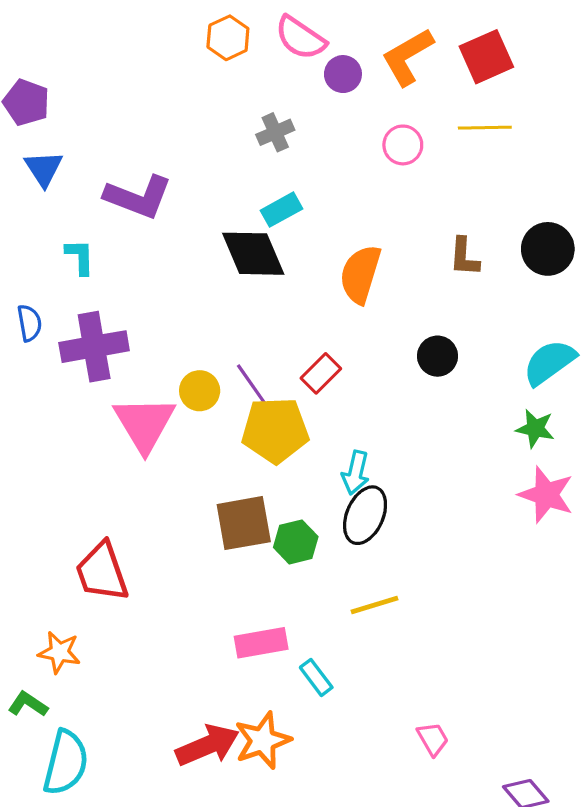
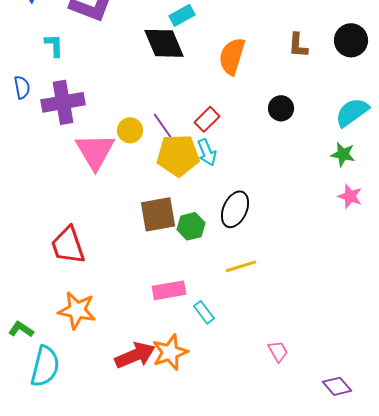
cyan arrow: (356, 473) -> (207, 152), moved, turned -36
pink star: (546, 495) -> (350, 196), size x0.7
orange star: (59, 652) -> (77, 310), moved, size x1.4

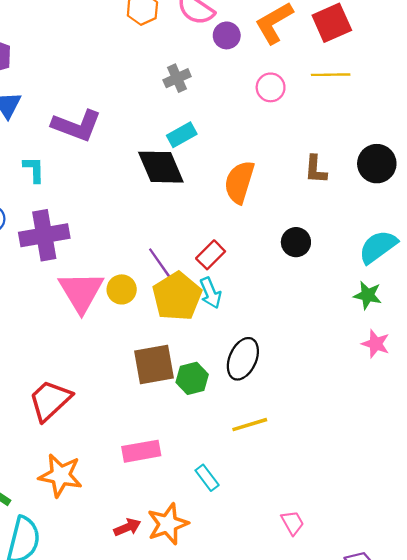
yellow circle: (130, 130) -> (122, 289), moved
yellow pentagon: (178, 155) -> (177, 296), turned -30
red trapezoid: (68, 245) -> (50, 400), turned 66
pink rectangle: (169, 290) -> (141, 451), moved
red arrow: (135, 355) -> (127, 527), size x0.6

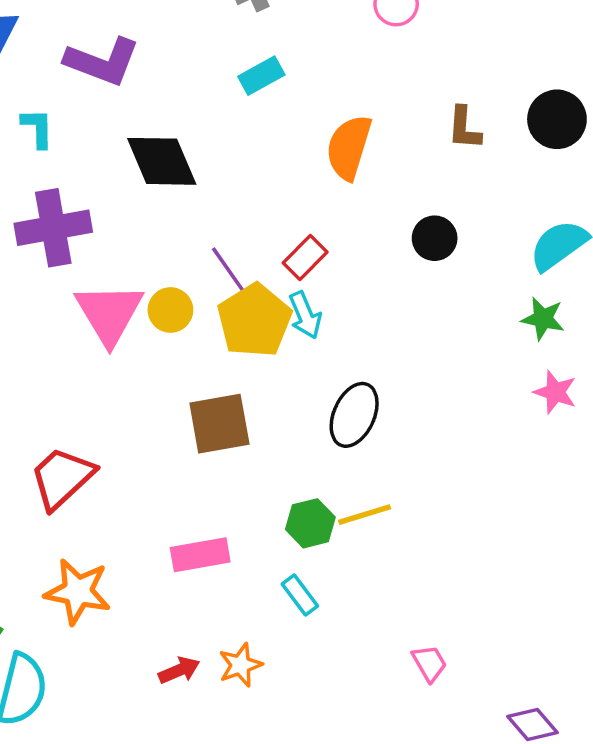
black diamond: (161, 167) -> (162, 161), moved
green hexagon: (192, 378) -> (310, 523), moved
orange star: (168, 524) -> (240, 665), size x0.7

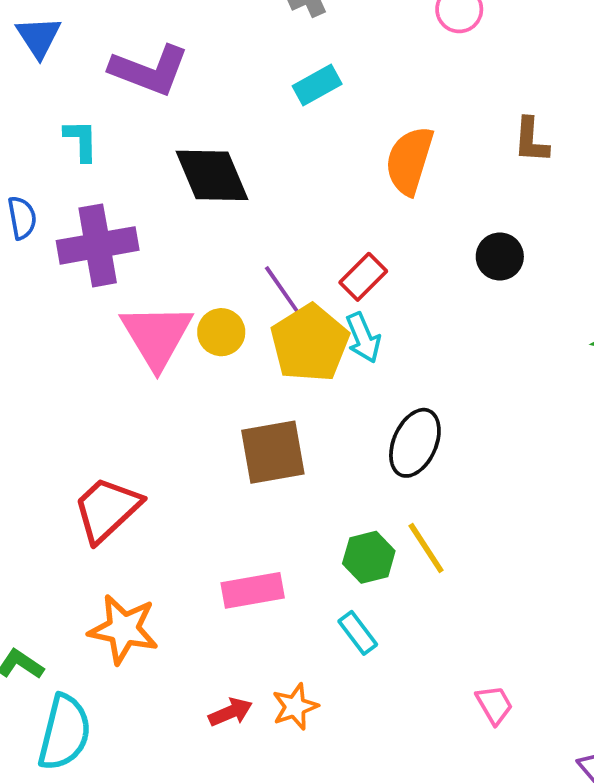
yellow line: (365, 515) -> (426, 548), turned 74

